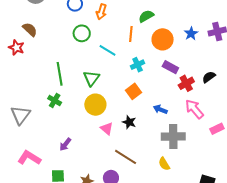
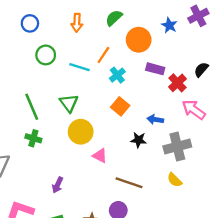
orange arrow: (101, 12) -> (77, 23), moved
orange line: (131, 34) -> (103, 55), moved, turned 42
black star: (129, 122) -> (139, 140), moved

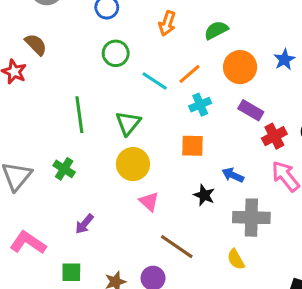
orange square: (120, 106) -> (192, 146), turned 36
green cross: (33, 138) -> (64, 169), moved

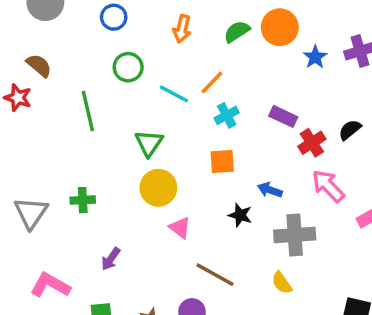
orange circle: (240, 67) -> (280, 27), moved
green line: (79, 115) -> (88, 111), moved
green cross: (64, 169) -> (83, 200), turned -30

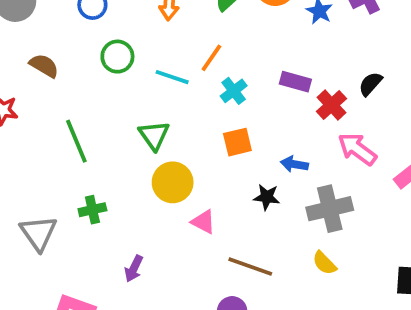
brown semicircle: (39, 65) -> (44, 66), moved
green line: (88, 111) -> (76, 141), moved

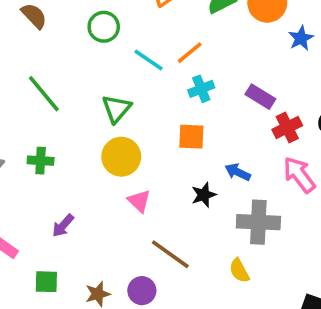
green line: (76, 141) -> (44, 94), turned -33
black star: (267, 197) -> (204, 195), turned 30

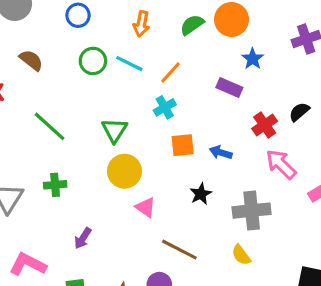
blue star: (301, 38) -> (253, 59), moved
cyan line: (149, 60) -> (129, 64), moved
cyan cross: (201, 89) -> (165, 107), moved
purple rectangle: (260, 97) -> (229, 88), moved
blue arrow: (238, 172) -> (221, 152), moved

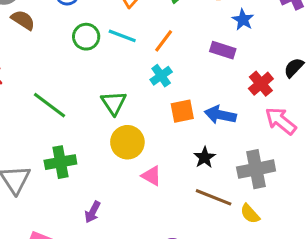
brown semicircle: (31, 60) -> (23, 20), moved
blue arrow: (221, 152) -> (220, 115), size x1.4
green cross: (55, 185) -> (60, 162), size x1.4
brown line: (179, 250) -> (214, 197), moved

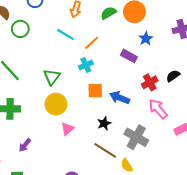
green circle: (86, 37) -> (20, 29), moved
gray cross: (256, 169) -> (136, 137), turned 30
pink triangle: (151, 176) -> (67, 129), turned 40

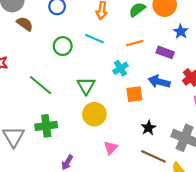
green circle: (20, 29) -> (63, 46), moved
orange line: (92, 43) -> (135, 43), moved, turned 35
blue arrow: (120, 98) -> (159, 82), moved
pink triangle: (67, 129) -> (111, 148), moved

